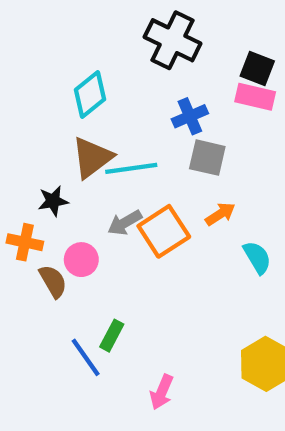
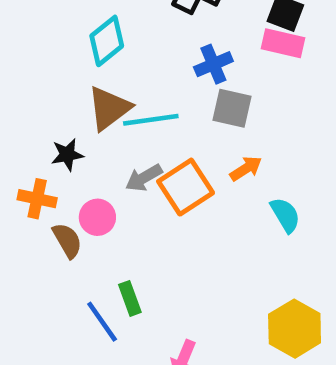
green rectangle: (112, 336) -> (130, 298), turned -48

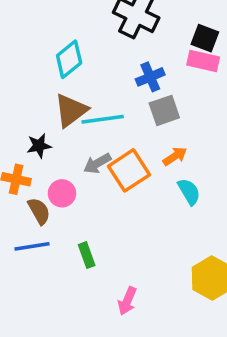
gray square: (232, 108) -> (164, 110), turned -32
cyan semicircle: (285, 215) -> (189, 192), moved
blue line: (102, 322) -> (32, 246), moved, turned -64

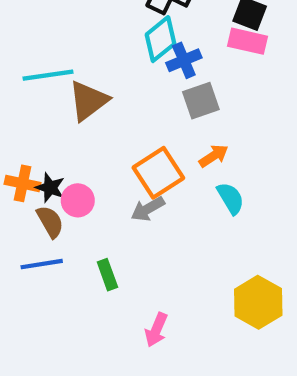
cyan diamond: (69, 59) -> (161, 39), moved
cyan line: (103, 119) -> (48, 75), moved
black star: (39, 146) -> (50, 188), moved, turned 30
gray arrow: (97, 163) -> (148, 209), moved

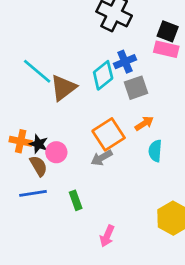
cyan diamond: (161, 39) -> (103, 75), moved
cyan line: (48, 75) -> (37, 71), turned 48
cyan semicircle: (231, 198) -> (155, 151), turned -145

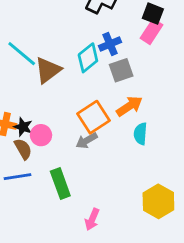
pink rectangle: (166, 49) -> (152, 32), turned -70
orange arrow: (144, 123) -> (129, 106), size x1.4
green rectangle: (76, 200) -> (60, 183), size x1.5

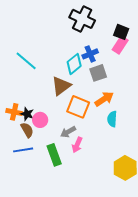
brown triangle: (48, 70) -> (61, 86), moved
orange square: (93, 117) -> (78, 107), turned -35
gray arrow: (87, 141) -> (68, 132), moved
pink arrow: (92, 219) -> (77, 145), moved

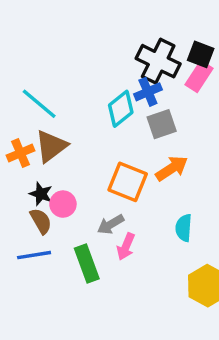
black cross: (82, 19) -> (158, 61), moved
brown triangle: (61, 86) -> (51, 146), moved
orange cross: (14, 112) -> (20, 153), moved, turned -35
cyan semicircle: (112, 119) -> (184, 228), moved

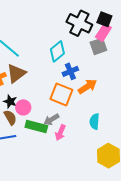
blue cross: (148, 92) -> (70, 71), moved
gray square: (162, 124) -> (98, 46), moved
green rectangle: (87, 264) -> (36, 127), moved, turned -55

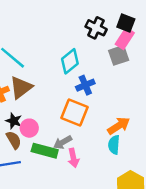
black cross: (79, 23) -> (96, 28), size x0.7
orange arrow: (87, 86) -> (119, 126), moved
pink arrow: (60, 133) -> (73, 158), turned -35

